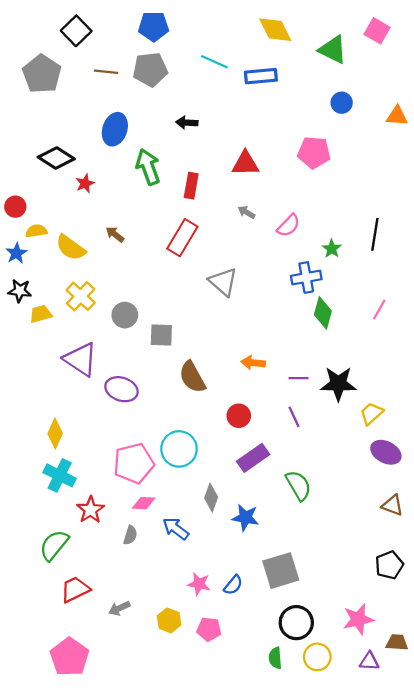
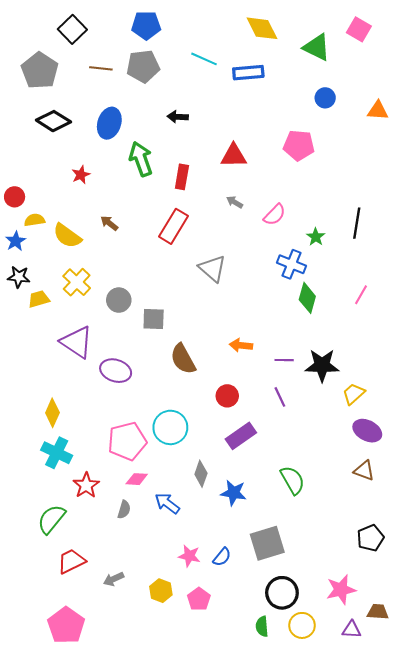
black diamond: (56, 158) -> (53, 121), moved
blue cross: (306, 277) -> (291, 264), turned 32
green semicircle: (298, 485) -> (293, 480), moved
brown triangle: (393, 505) -> (364, 471), moved
pink pentagon: (209, 629) -> (199, 599), turned 30

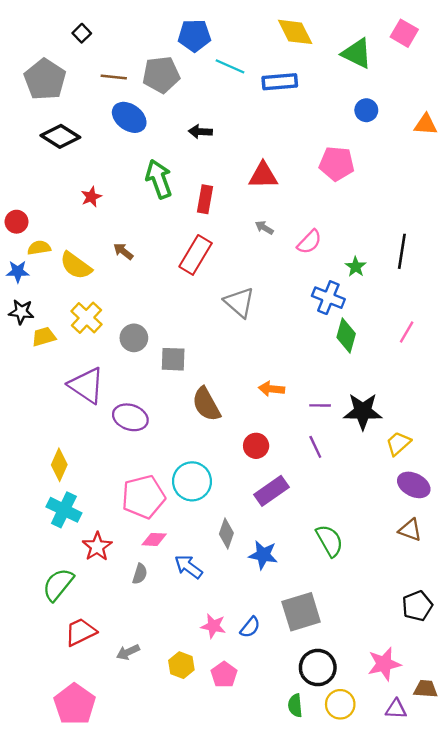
blue pentagon: (146, 25) -> (194, 36), moved
black square: (72, 29) -> (82, 33), size x0.6
blue ellipse: (109, 123) -> (129, 117), moved, turned -72
blue star: (16, 241) -> (18, 271), turned 30

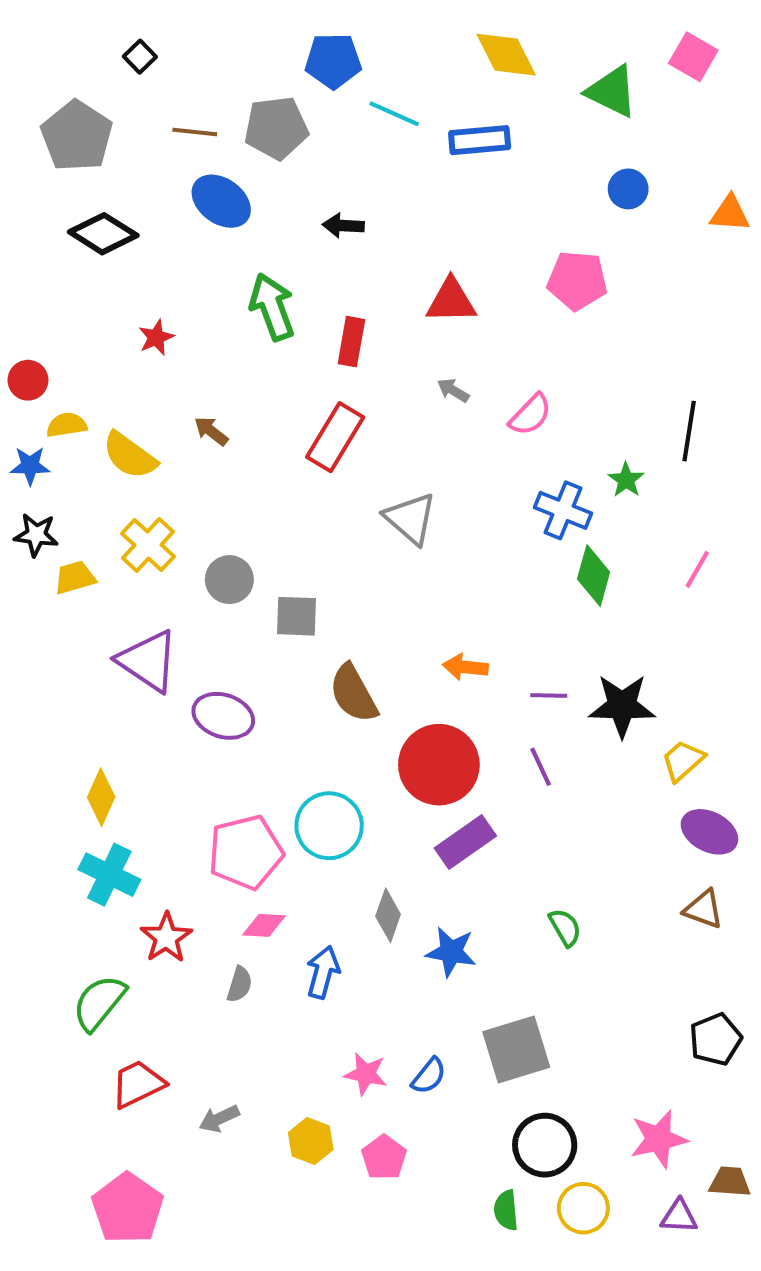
green star: (356, 267) -> (626, 480), moved
red circle: (256, 446) -> (439, 765), size x1.8
green semicircle: (330, 541) -> (565, 927), size x0.7
blue arrow: (188, 567) -> (323, 972), turned 68

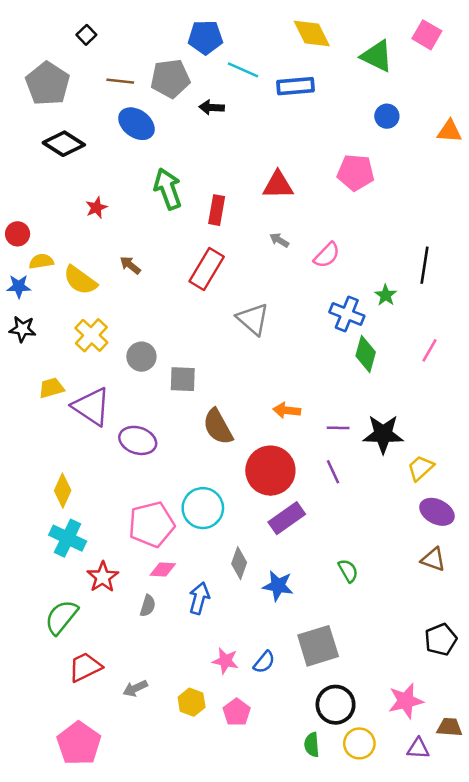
black arrow: (343, 226) -> (212, 107), moved
yellow trapezoid: (75, 578) -> (51, 388), moved

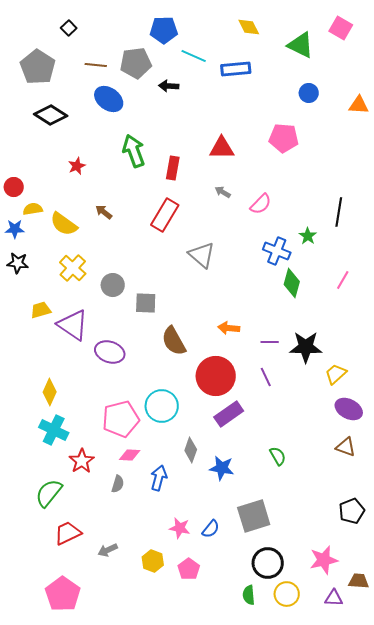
yellow diamond: (312, 34) -> (249, 27), size x0.7

